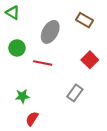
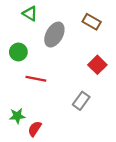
green triangle: (13, 13) -> (30, 14), moved
red line: (43, 63) -> (36, 79), moved
green star: (22, 96) -> (17, 116), moved

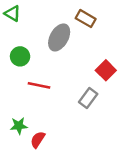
green triangle: (30, 14) -> (12, 14), moved
brown rectangle: (92, 22) -> (86, 19), moved
gray rectangle: (81, 101) -> (88, 98), moved

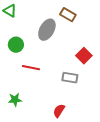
gray rectangle: (88, 98) -> (70, 78), turned 63
red semicircle: (38, 140) -> (59, 111), moved

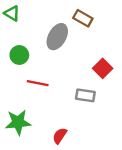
green star: (15, 100) -> (18, 122), size x1.5
red semicircle: (59, 111) -> (60, 136), moved

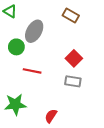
gray ellipse: (57, 37) -> (34, 31), moved
red square: (103, 68) -> (74, 58), moved

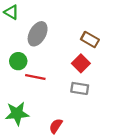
brown rectangle: (71, 16) -> (90, 40), moved
green circle: (16, 47) -> (18, 61), moved

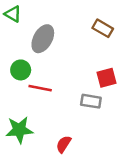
brown rectangle: (90, 40) -> (103, 28), moved
red square: (81, 63) -> (107, 78), moved, turned 30

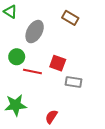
brown rectangle: (103, 28) -> (70, 18), moved
red square: (107, 78) -> (58, 63), moved, turned 35

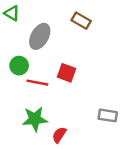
gray rectangle: (73, 82) -> (108, 115), moved
green star: (16, 105) -> (35, 119), moved

